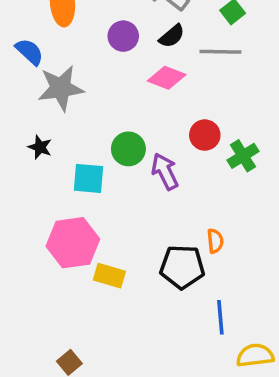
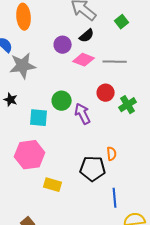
purple circle: (123, 36) -> (63, 45), moved
gray line: (220, 52) -> (115, 62), moved
yellow rectangle: (109, 276) -> (53, 185), moved

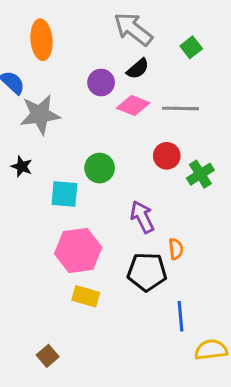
purple arrow: (83, 114) -> (142, 217), moved
pink hexagon: (30, 155) -> (78, 251), moved

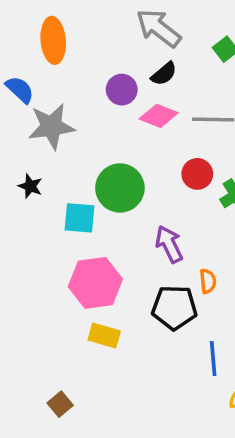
green circle: (100, 168) -> (120, 188), size x1.4

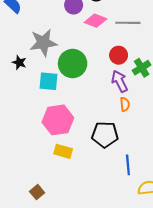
gray star: (51, 126) -> (43, 43), moved
purple arrow: (169, 244) -> (120, 81), moved
orange semicircle: (208, 281) -> (125, 104), moved

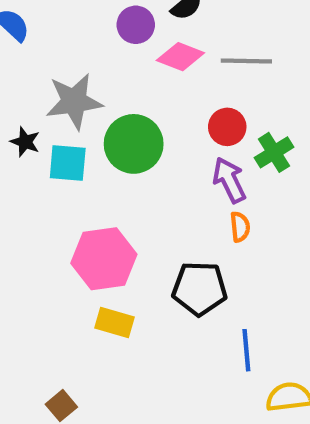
cyan square: (49, 81) -> (68, 163), moved

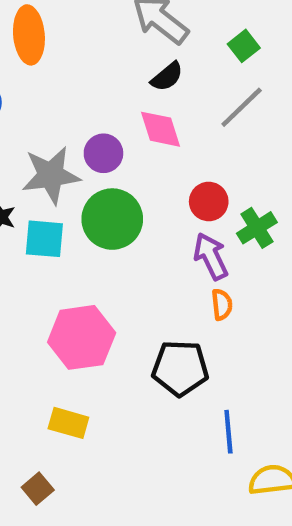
purple circle: (136, 25) -> (103, 153), moved
pink diamond: (180, 57) -> (160, 129), turned 51
gray line: (246, 61) -> (242, 107), moved, turned -45
yellow rectangle: (114, 323) -> (68, 423), moved

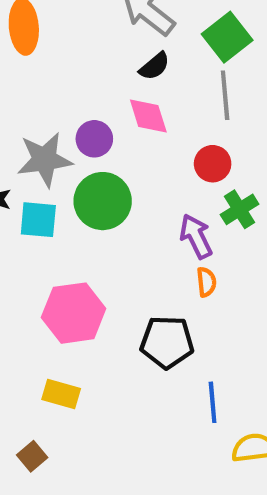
green square: (244, 46) -> (227, 37), size x1.6
gray line: (242, 107) -> (225, 95), turned -51
red circle: (209, 202) -> (213, 164), moved

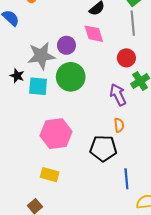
orange semicircle: (206, 282) -> (119, 125), moved

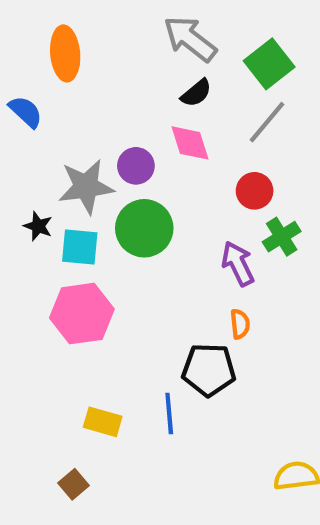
gray line: (133, 23) -> (267, 122), turned 45
pink hexagon: (56, 134) -> (82, 314), moved
blue line: (126, 179) -> (169, 413), moved

